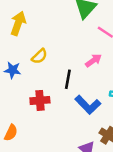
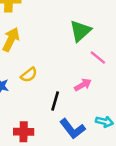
red cross: (40, 100) -> (24, 132), moved

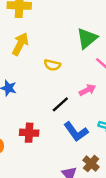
yellow semicircle: (29, 75) -> (52, 65), moved, turned 49
black line: (55, 101) -> (60, 104), turned 30

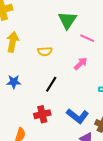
black line: (60, 104) -> (51, 84), moved
blue L-shape: (76, 132) -> (78, 116), moved

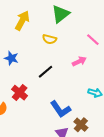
green triangle: (67, 20) -> (61, 14), moved
red cross: (42, 114) -> (20, 93), moved, turned 35

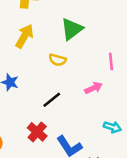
pink line: (93, 40) -> (111, 61), turned 40
red cross: (20, 93) -> (37, 132), moved

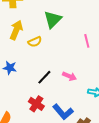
yellow semicircle: (57, 60) -> (35, 42), moved, turned -32
pink arrow: (94, 88) -> (69, 76), moved, turned 56

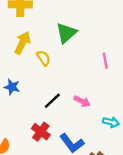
yellow semicircle: (35, 42) -> (44, 58), turned -104

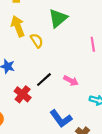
yellow arrow: (22, 43) -> (18, 26), turned -48
red cross: (41, 132) -> (23, 94), moved

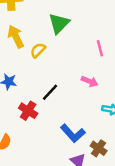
yellow semicircle: (37, 41) -> (38, 50), turned -96
pink arrow: (71, 81) -> (90, 81), moved

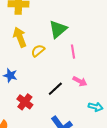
pink line: (100, 48) -> (73, 52), moved
black line: (50, 92) -> (55, 89), moved

